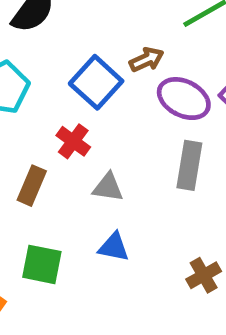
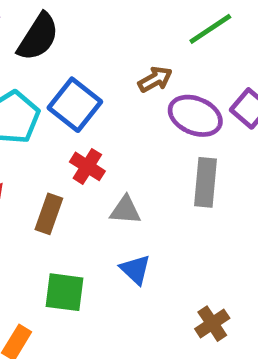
blue square: (96, 82) -> (75, 105), moved
blue triangle: (114, 247) -> (135, 270), turned 36
brown cross: (204, 275) -> (212, 324), moved

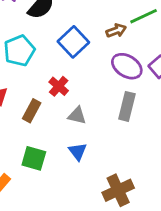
brown arrow: (155, 79) -> (116, 31), moved
blue square: (75, 105) -> (73, 42), moved
brown cross: (212, 324) -> (118, 190), size x1.5

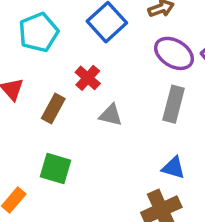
blue triangle: (78, 152) -> (173, 168), moved, turned -36

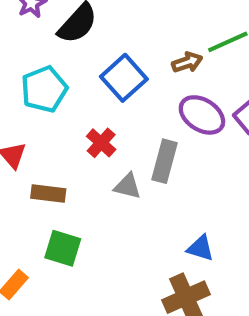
gray rectangle: (174, 104) -> (164, 161), moved
brown rectangle: (53, 108) -> (48, 193), moved, turned 68

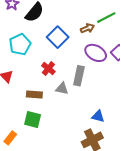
brown rectangle: (48, 193) -> (34, 95), moved

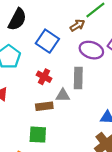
brown rectangle: (34, 95) -> (44, 106), moved

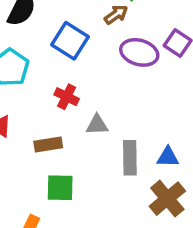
gray rectangle: (78, 78) -> (130, 158), moved
brown rectangle: (44, 106) -> (48, 145), moved

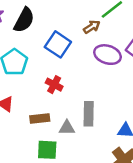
gray triangle: (97, 125) -> (67, 128), moved
gray rectangle: (130, 158) -> (89, 114), moved

